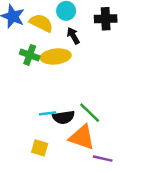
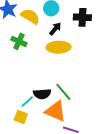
black arrow: (73, 36) -> (55, 29), turned 64
yellow ellipse: (56, 57) -> (59, 47), moved
cyan line: (48, 113) -> (27, 101), moved, turned -40

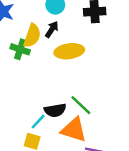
yellow semicircle: (30, 16) -> (32, 36), moved, turned 84
black arrow: (55, 29) -> (52, 29), moved

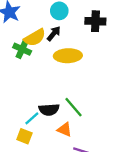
yellow semicircle: (32, 36) -> (35, 38), turned 35
orange triangle: (74, 130) -> (64, 130), size x0.6

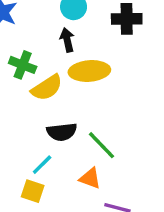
black arrow: (54, 34) -> (67, 40), turned -49
yellow semicircle: (35, 38) -> (47, 88), moved
black semicircle: (49, 110) -> (62, 132), moved

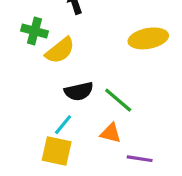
yellow ellipse: (89, 71) -> (148, 38), moved
yellow square: (33, 191) -> (57, 151), size x1.4

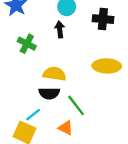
yellow semicircle: (60, 50) -> (55, 74), moved, turned -145

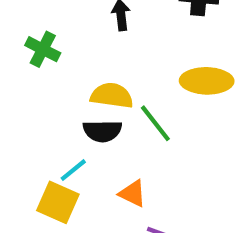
green cross: (27, 44) -> (43, 49), moved
green line: (76, 105) -> (155, 123), moved

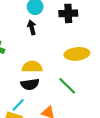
green line: (155, 123) -> (67, 86), moved

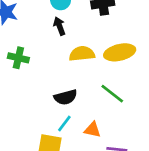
yellow semicircle: (32, 67) -> (82, 54), moved
cyan line: (18, 105) -> (64, 123), moved

